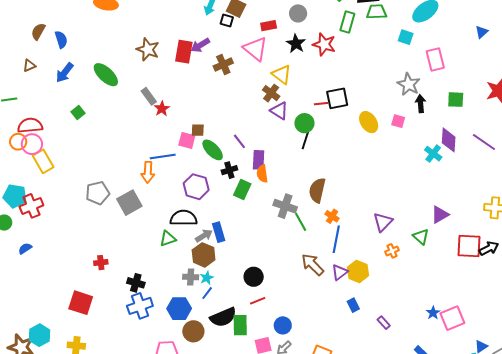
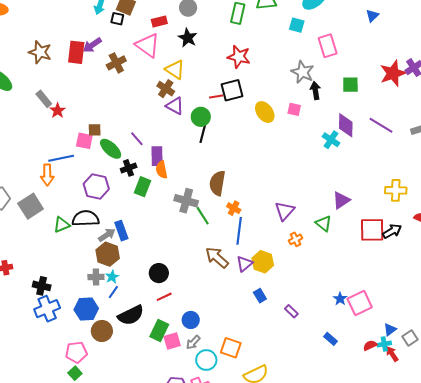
red star: (324, 44) -> (239, 57), moved
green triangle: (168, 239) -> (62, 225), moved
green rectangle: (240, 325) -> (159, 330), moved, turned 30

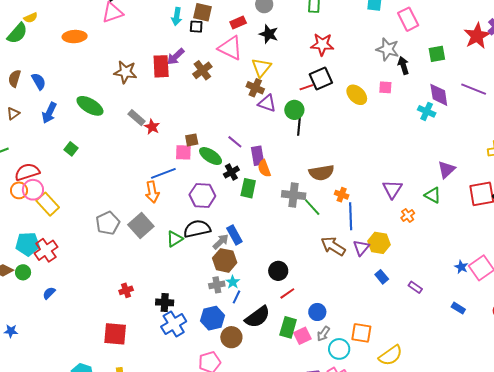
yellow triangle: (175, 70) -> (261, 67), turned 45
brown semicircle: (217, 183) -> (321, 173), turned -100

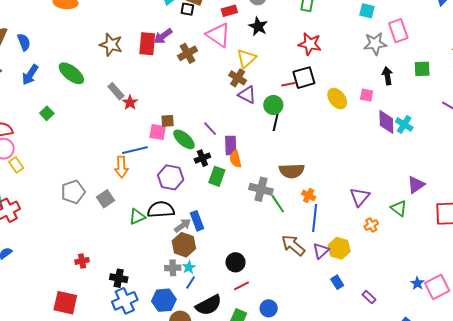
gray star: (388, 49) -> (375, 44), moved, turned -30
purple diamond: (439, 95) -> (386, 122), moved
yellow rectangle: (48, 204) -> (16, 165), size x0.7
gray square: (141, 226) -> (106, 199), size x0.7

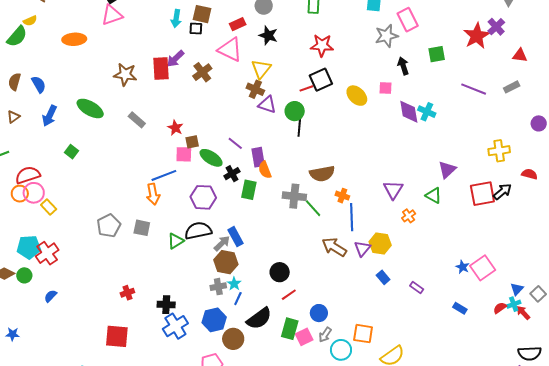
red star: (130, 103) -> (175, 128), moved
gray square: (106, 199) -> (142, 228), turned -36

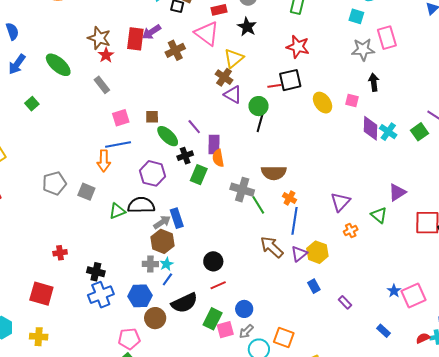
green square: (437, 54) -> (419, 132), moved, turned -36
red star: (175, 128) -> (106, 55), moved
pink square: (184, 154) -> (121, 118), moved, turned -30

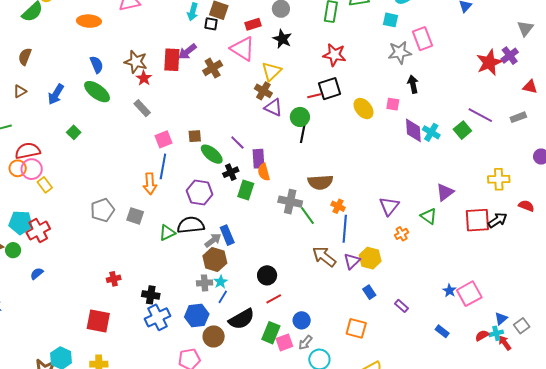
blue semicircle: (12, 31) -> (97, 65), moved
blue line: (118, 145) -> (163, 166), turned -65
orange square: (284, 337) -> (356, 328), moved

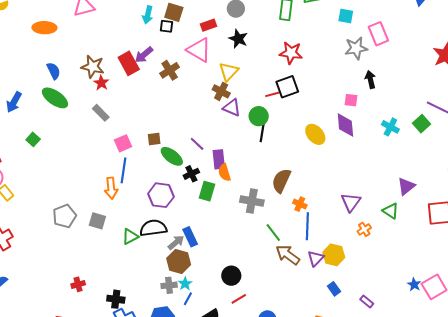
red rectangle: (172, 60) -> (129, 63), turned -30
yellow ellipse: (364, 109) -> (315, 134), moved
purple diamond: (413, 130) -> (345, 125), moved
brown semicircle: (320, 182) -> (281, 181), turned 120
green line: (307, 216) -> (273, 233), moved

